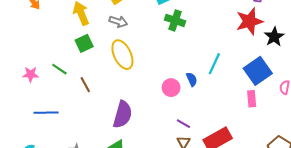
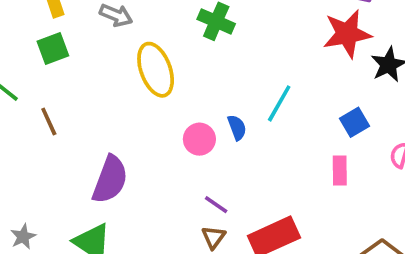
yellow ellipse: (122, 55) -> (156, 70), moved
blue square: (258, 71) -> (355, 122), size x0.6

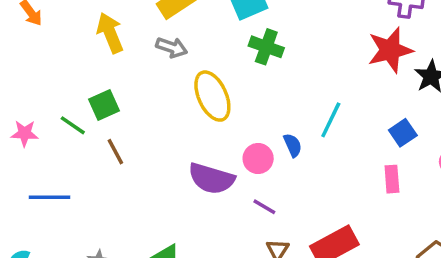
green square: (53, 49) -> (104, 105), moved
purple semicircle: (110, 180) -> (211, 179), moved, turned 90
purple line: (216, 205) -> (264, 207), moved

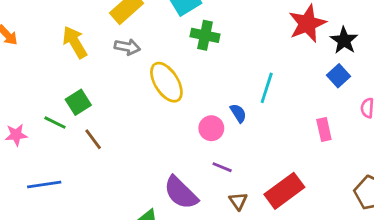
blue square: (403, 133) -> (339, 76), moved
purple semicircle: (211, 179) -> (181, 193), moved, turned 36

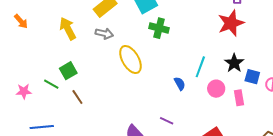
black star: (344, 40) -> (234, 63), moved
blue square: (339, 76) -> (252, 77), moved, turned -35
pink circle: (211, 128) -> (216, 89), moved

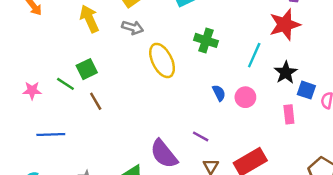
green cross: (159, 28) -> (206, 40), moved
cyan line: (200, 67) -> (254, 55), moved
pink circle: (216, 89) -> (245, 97), moved

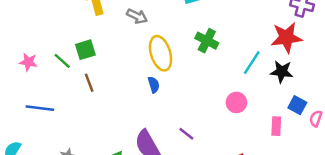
black star: (286, 72) -> (282, 72), moved, turned 30
blue semicircle: (219, 93) -> (154, 85), moved

